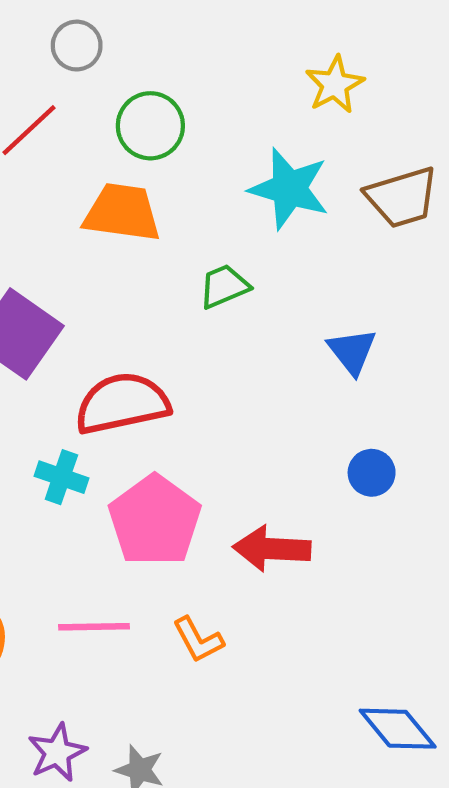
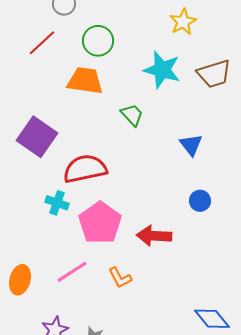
green trapezoid: (224, 286) -> (132, 115), turned 70
pink line: (94, 627) -> (72, 272), turned -32

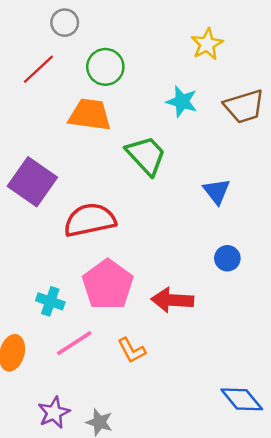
cyan star: (162, 70) -> (182, 102), size x0.7
green trapezoid: (132, 115) -> (146, 155), size x1.5
cyan cross: (57, 203) -> (50, 301), moved

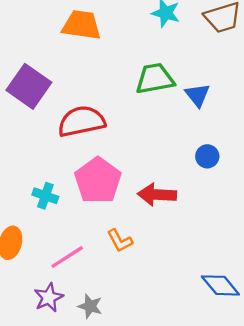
green trapezoid: (146, 155) -> (155, 79), moved, turned -57
pink line: (74, 343) -> (67, 257), moved

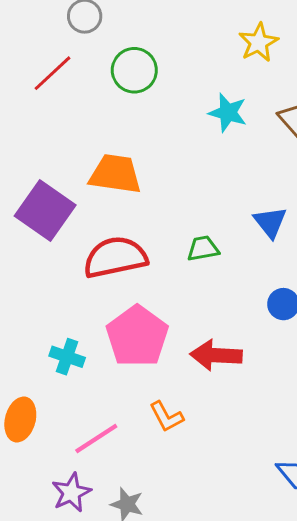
orange trapezoid: (81, 25) -> (115, 174), moved
green trapezoid: (155, 79) -> (203, 249), moved, size x0.6

